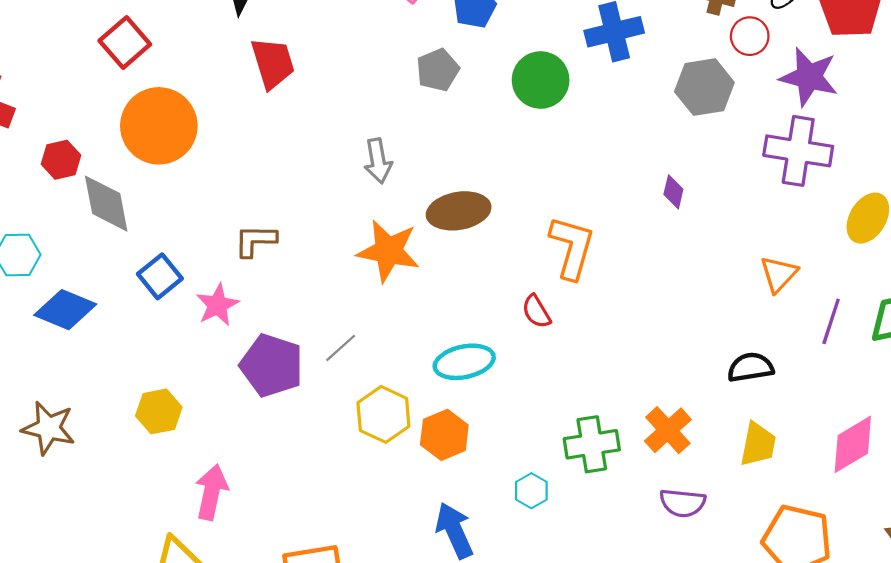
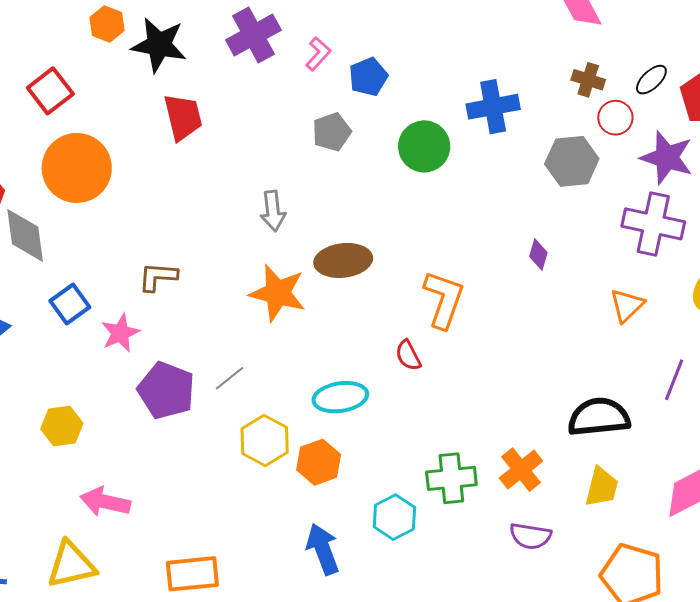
orange triangle: (779, 274) -> (627, 305), moved
black semicircle: (751, 367) -> (599, 417), size x1.5
cyan hexagon: (531, 491) -> (394, 517), size x1.4
pink arrow: (211, 492) -> (105, 502), turned -93

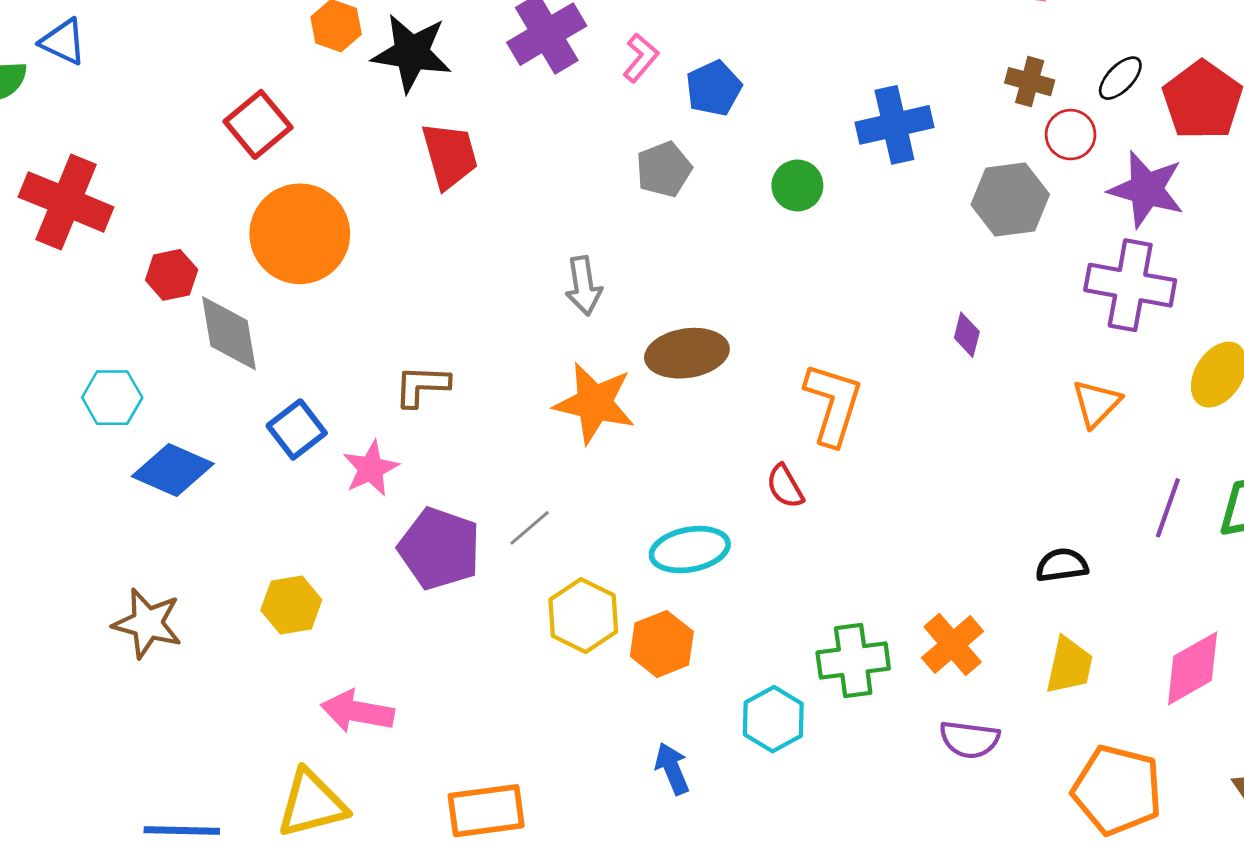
green circle: (424, 146) -> (797, 185), size x0.7
black semicircle: (599, 417) -> (1062, 565), size x0.6
blue arrow: (323, 549) -> (672, 769), size x0.7

